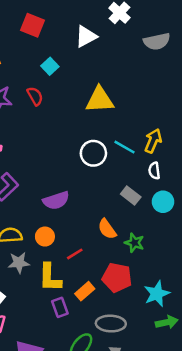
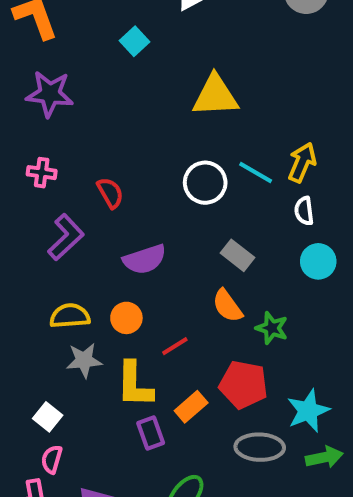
red semicircle: (35, 96) -> (110, 193), moved
gray rectangle: (131, 196) -> (237, 255), moved
gray ellipse: (111, 324) -> (260, 447), moved

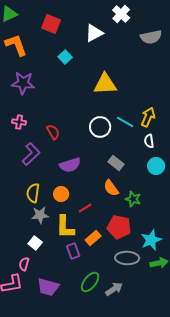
yellow semicircle: (70, 316) -> (33, 193), turned -78
white square: (48, 417) -> (35, 243), moved

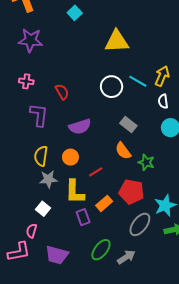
purple L-shape: (31, 154) -> (39, 115), turned -40
gray ellipse: (127, 258) -> (140, 224), turned -55

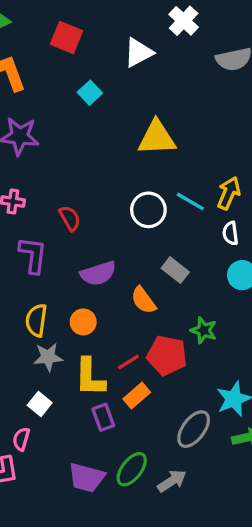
orange semicircle: (123, 151) -> (143, 300), moved
red line: (96, 172) -> (128, 362), moved
red pentagon: (132, 192) -> (167, 355), moved
purple trapezoid: (57, 255) -> (87, 478), moved

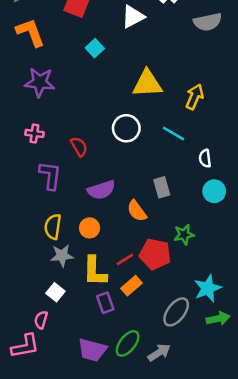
yellow arrow: (229, 193) -> (194, 97), moved
white circle: (148, 210) -> (126, 128), moved
gray rectangle: (175, 270) -> (162, 187), turned 36
green star: (204, 330) -> (184, 235), turned -30

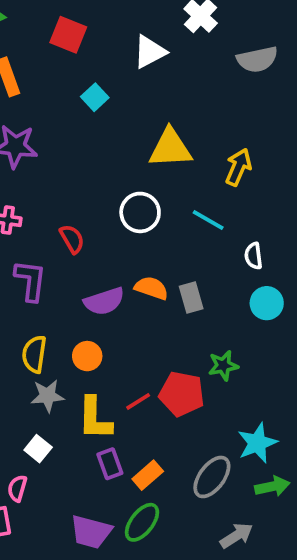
orange semicircle: (137, 211) -> (151, 288), moved, turned 145
orange rectangle: (132, 286) -> (148, 475), moved
gray arrow: (159, 353) -> (236, 536), moved

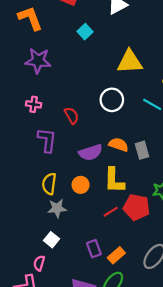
yellow L-shape: (95, 418) -> (114, 180), moved

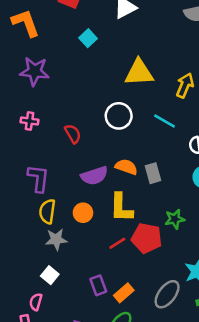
purple L-shape: (47, 140) -> (38, 178), moved

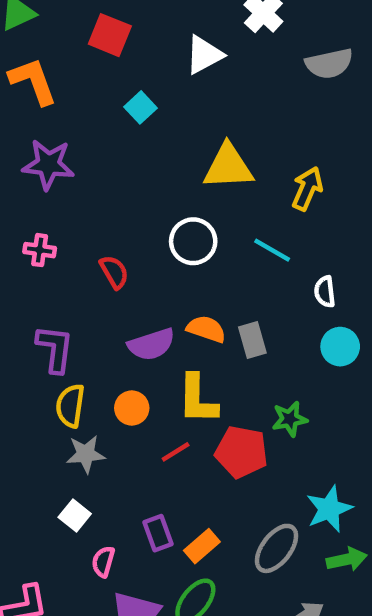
red line: (117, 243) -> (176, 452), moved
pink semicircle: (36, 302) -> (103, 562), moved

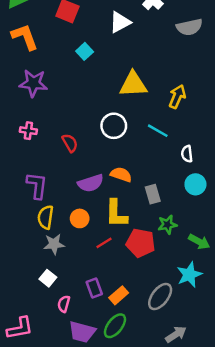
gray rectangle: (252, 340) -> (153, 194), moved
green arrow: (347, 559) -> (199, 242), moved, turned 40

